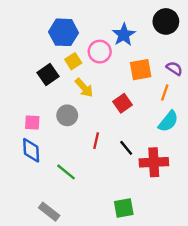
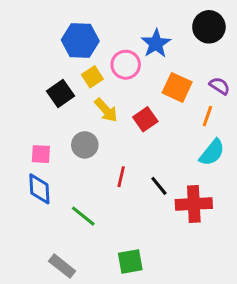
orange square: (141, 70) -> (177, 87), turned 35
red square: (123, 103) -> (145, 119), moved
green square: (124, 208) -> (130, 262), moved

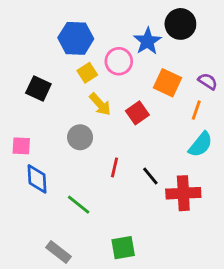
black circle: (209, 27) -> (180, 24), moved
black square: (61, 93) -> (38, 89), moved, turned -30
pink square: (41, 154) -> (21, 146), moved

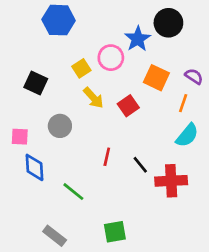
blue hexagon: (76, 38) -> (59, 20), moved
gray circle: (80, 137) -> (60, 126), moved

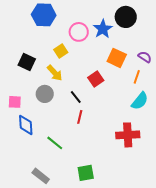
pink circle: (111, 58) -> (79, 32), moved
yellow arrow: (93, 98) -> (55, 73), moved
black line: (140, 165) -> (76, 97), moved

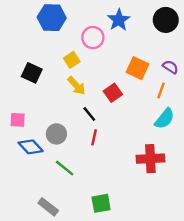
black circle: (126, 17) -> (166, 20), moved
blue star: (103, 29) -> (119, 20), moved
yellow arrow: (55, 73) -> (76, 86), moved
gray circle: (45, 94) -> (56, 134), moved
blue diamond: (26, 125) -> (31, 147), turned -40

